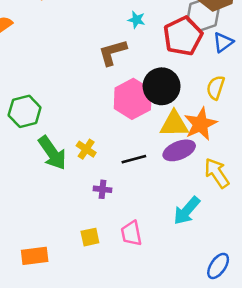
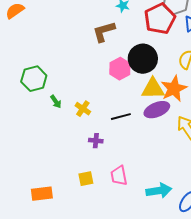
pink hexagon: (133, 99) -> (120, 69), size x0.7
green arrow: (52, 153) -> (56, 102), moved, size x0.5
cyan arrow: (187, 211) -> (159, 191), moved, turned -140

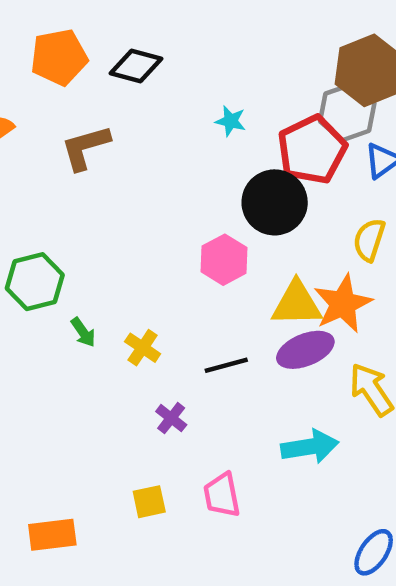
brown L-shape: (104, 32) -> (85, 147), moved
black circle: (143, 59) -> (275, 202), moved
purple cross: (96, 141) -> (171, 418), turned 32
cyan arrow: (159, 191) -> (310, 447), moved

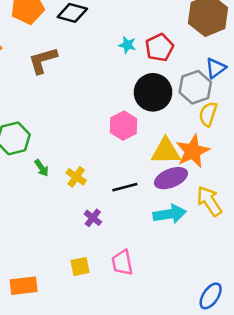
gray hexagon: (347, 112) -> (195, 87), moved
red pentagon: (312, 150) -> (159, 47), moved, size x0.7
cyan arrow: (310, 447) -> (170, 214), moved

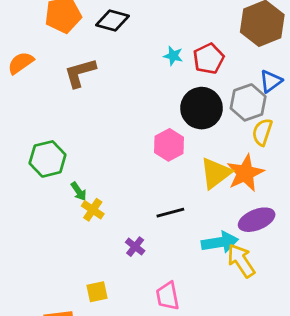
yellow triangle: (166, 151) -> (216, 173), turned -36
yellow cross: (76, 177) -> (93, 210), moved
purple ellipse: (171, 178) -> (257, 220), moved
yellow arrow: (209, 201) -> (241, 261), moved
yellow square: (80, 266) -> (97, 292), moved

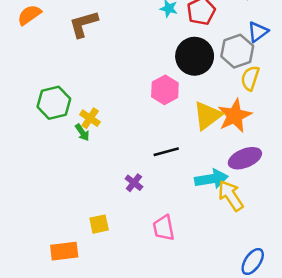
yellow cross: (93, 210) -> (90, 118), moved

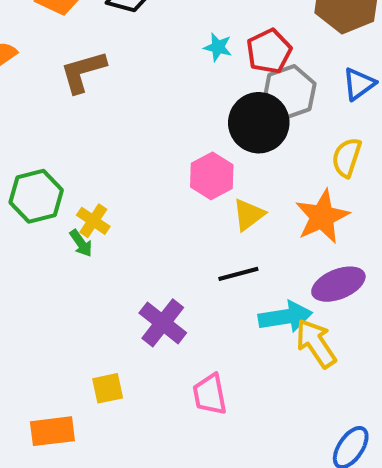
gray hexagon: (237, 51) -> (289, 92), moved
yellow triangle: (207, 116) -> (249, 215), moved, size x0.7
black line: (166, 152) -> (238, 274), moved
purple cross: (134, 183) -> (163, 323), size x1.6

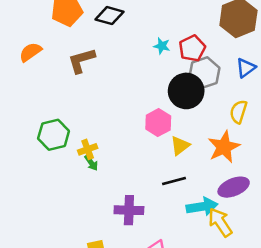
yellow cross: (93, 221) -> (88, 149), turned 36
green arrow: (81, 243) -> (91, 163), moved
purple cross: (163, 323) -> (129, 210), turned -36

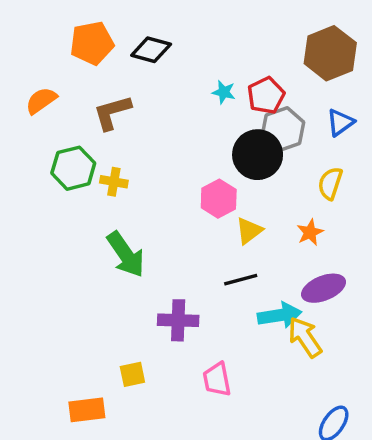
green hexagon: (54, 135) -> (73, 168), moved
orange star: (224, 147) -> (310, 232), size x0.6
yellow cross: (88, 149) -> (114, 182), moved, turned 30
green arrow: (91, 163) -> (126, 254), size x2.0

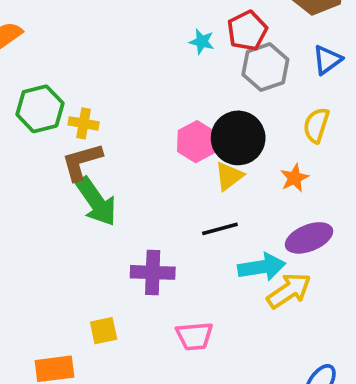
cyan star: (224, 92) -> (202, 42), moved
brown L-shape: (112, 112) -> (82, 162), moved
black circle: (258, 155) -> (238, 138), moved
yellow arrow: (305, 337) -> (289, 291), turned 90
pink trapezoid: (217, 379) -> (194, 336), turned -84

